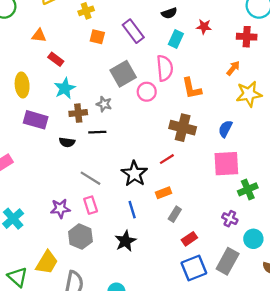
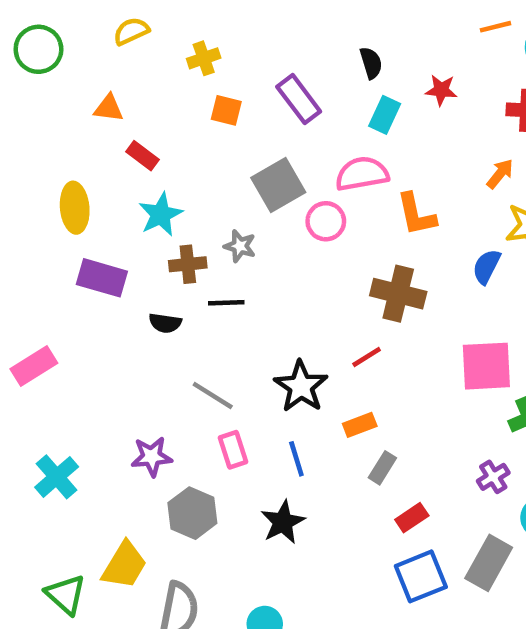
black semicircle: (169, 13) -> (371, 63), turned -88
pink semicircle: (165, 68) -> (362, 174), turned -95
blue semicircle: (225, 129) -> (486, 266), moved
pink rectangle: (91, 205) -> (233, 450), moved
purple cross: (230, 219) -> (493, 477), turned 32

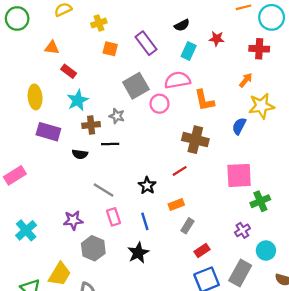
black semicircle: (371, 63) -> (182, 25), turned 80
black star: (301, 386) -> (147, 186), size x0.7

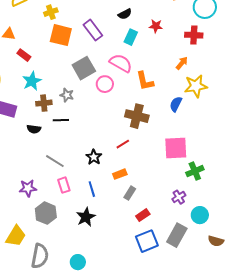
orange square: (110, 49) -> (61, 35), size x1.6
pink semicircle: (177, 80) -> (121, 63), turned 40

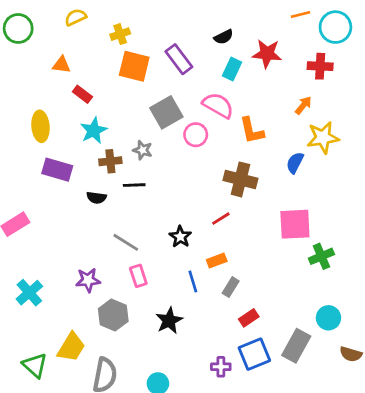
red star: (156, 26) -> (267, 54), size x1.5
blue line: (92, 189) -> (193, 281), moved
purple cross: (179, 197) -> (221, 367), moved, turned 32

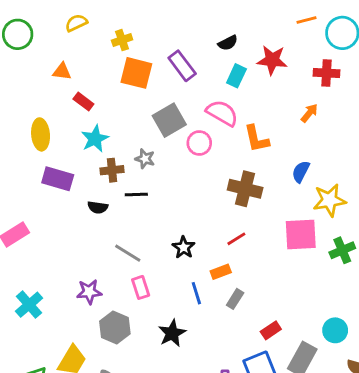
yellow star: (323, 137) -> (329, 200), moved
red line: (221, 219) -> (236, 239), moved
green cross: (321, 256) -> (342, 250), moved
red rectangle: (249, 318) -> (271, 330), moved

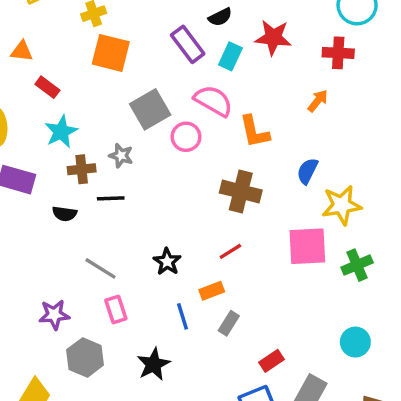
purple rectangle: (182, 66) -> (188, 44), moved
cyan circle: (335, 330) -> (355, 342), moved

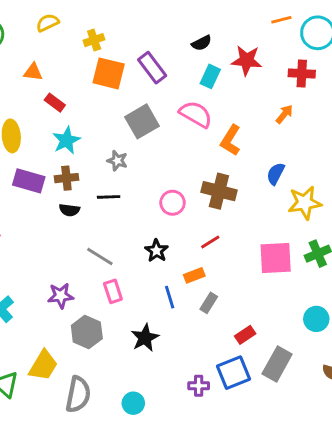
purple rectangle: (188, 44) -> (152, 68), moved
orange L-shape: (254, 132) -> (231, 140), turned 44
pink circle: (186, 137) -> (172, 203), moved
brown cross: (82, 169) -> (66, 178), moved
pink square: (307, 246) -> (276, 258), moved

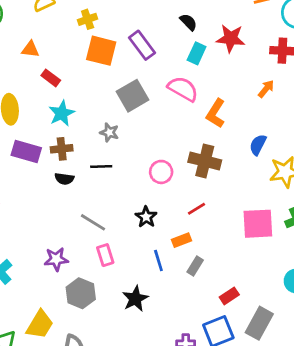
black semicircle: (202, 43) -> (188, 22), turned -108

